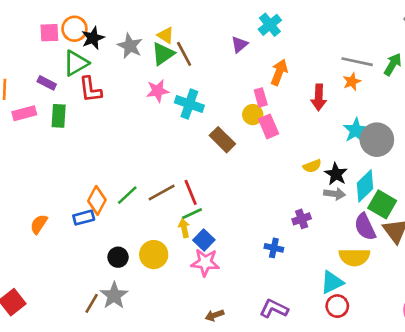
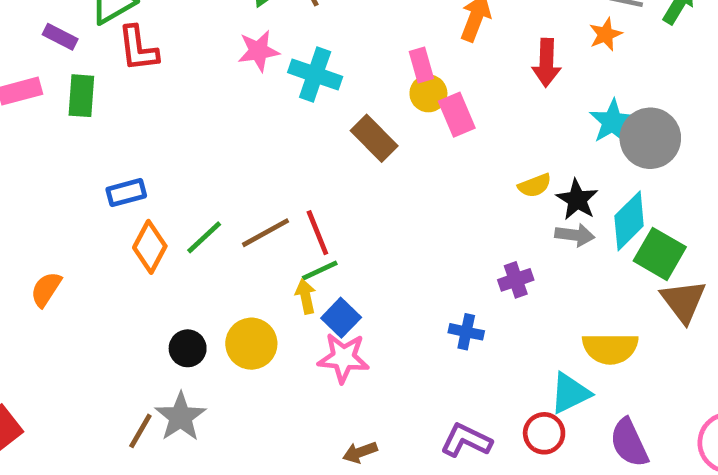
pink rectangle: (261, 97) -> (421, 65), moved
blue rectangle: (84, 218) -> (126, 193), moved
purple semicircle: (365, 227) -> (629, 443), moved
red circle: (337, 306) -> (544, 433), moved

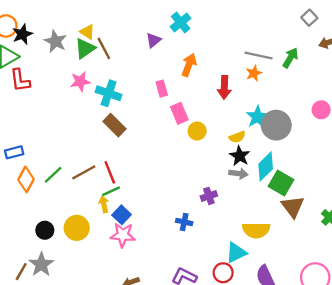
yellow circle: (428, 93) -> (197, 131), moved
brown rectangle: (374, 138) -> (114, 125), moved
yellow semicircle: (535, 185) -> (237, 137), moved

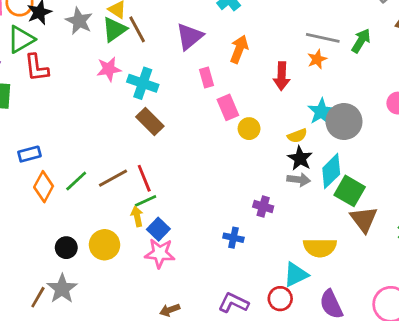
purple triangle: (153, 40) -> (190, 36), moved, size x1.5
purple cross: (209, 196) -> (263, 207), turned 35

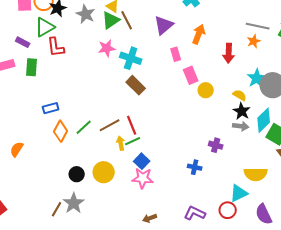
yellow semicircle: (297, 136) -> (240, 95), turned -128
yellow arrow: (137, 216) -> (121, 143), moved

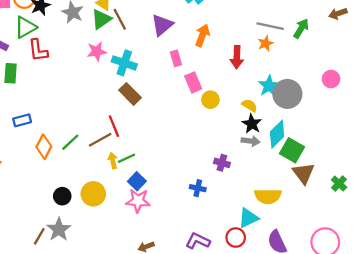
blue rectangle: (51, 108) -> (22, 120), moved
red line: (132, 125) -> (114, 126), moved

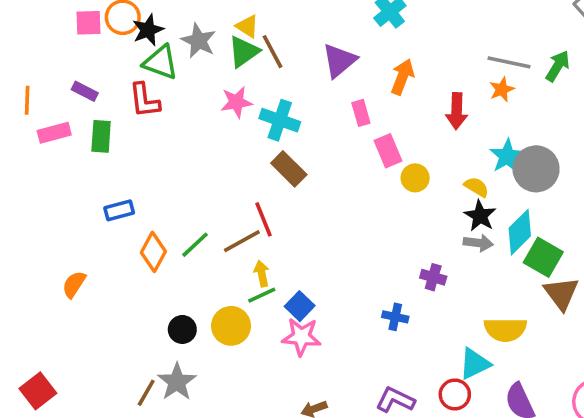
green triangle: (25, 27) -> (161, 62), moved, turned 50
green line: (127, 158) -> (262, 295), moved

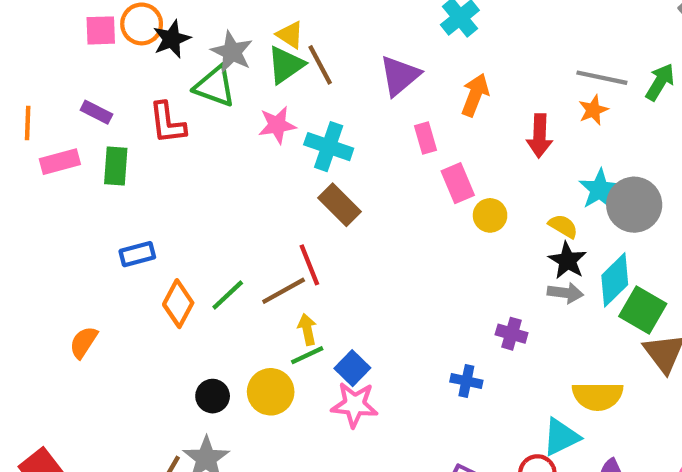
green triangle: (161, 62) -> (215, 86), moved

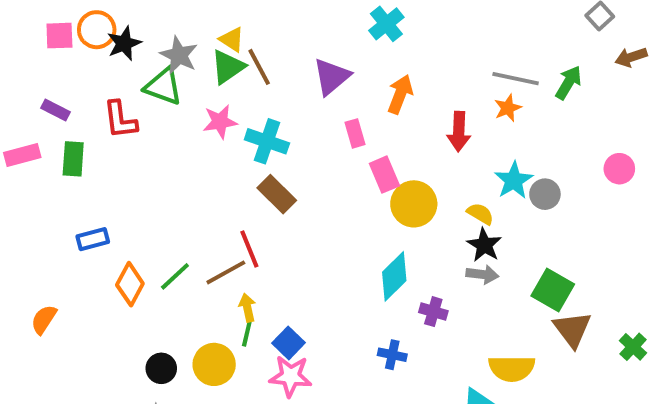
gray circle: (634, 205) -> (545, 194), size x0.6
yellow circle: (490, 215) -> (414, 204), size x1.5
cyan diamond: (615, 280) -> (394, 276), moved
green line: (307, 355) -> (247, 331), turned -52

